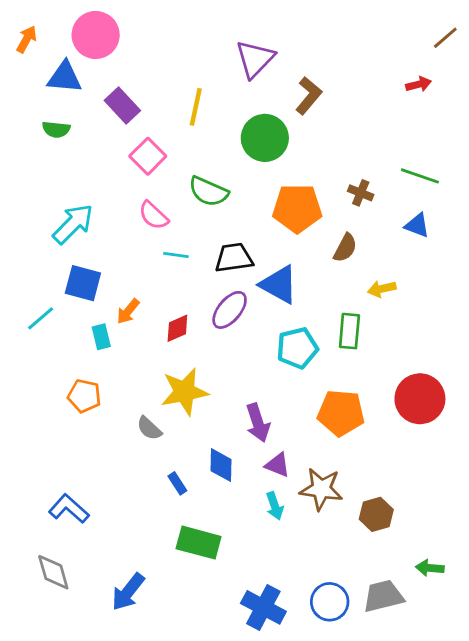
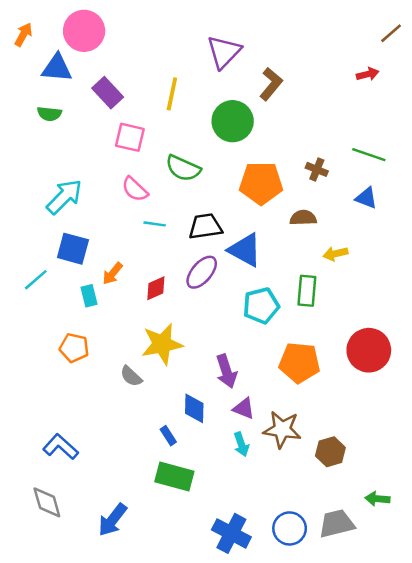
pink square: (148, 156) -> (130, 137), turned -32
brown semicircle: (345, 248) -> (303, 218), turned -120
blue rectangle: (177, 483) -> (168, 436), moved

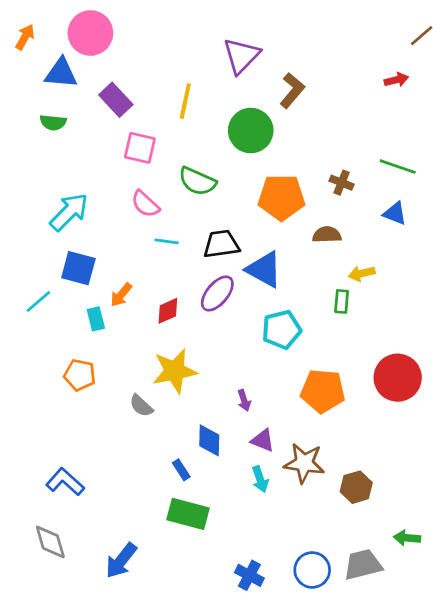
green rectangle: (307, 291) -> (342, 301), moved, size x0.7
purple arrow: (226, 371) -> (244, 400), size x0.6
blue cross: (231, 533) -> (249, 575), size x0.7

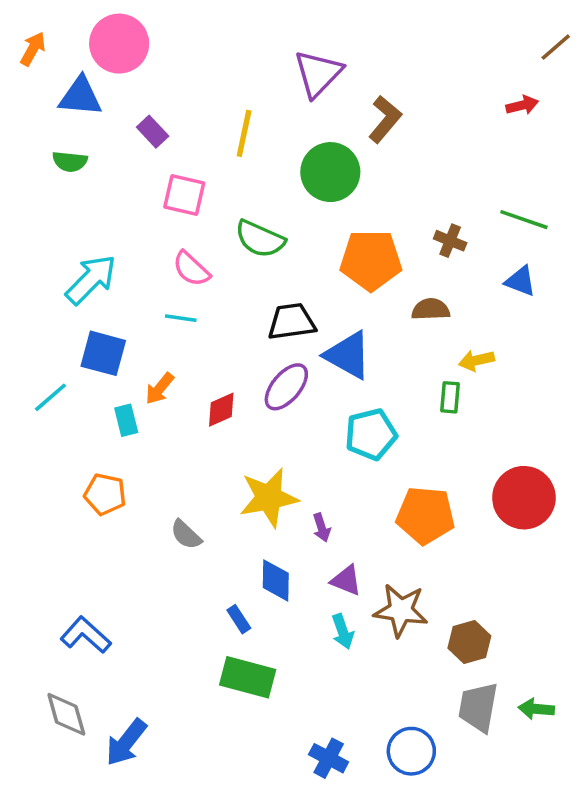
purple rectangle: (116, 100) -> (153, 132), size x0.7
cyan line: (167, 241) -> (181, 318), moved
yellow star: (175, 371) -> (269, 498), moved
blue arrow: (121, 561) -> (126, 742), moved
gray trapezoid: (363, 565) -> (478, 707), moved, turned -66

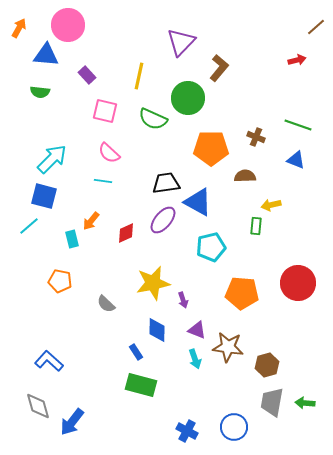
green semicircle: (260, 239) -> (153, 119), moved
blue square: (103, 353) -> (44, 196), moved

